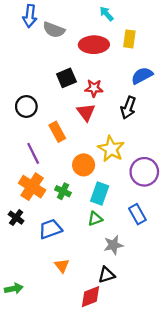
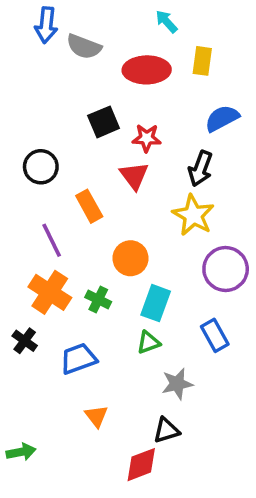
yellow star: (111, 149) -> (193, 215), moved

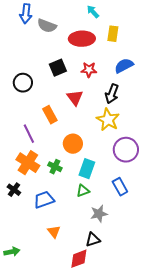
red star: (147, 138) -> (89, 70), moved
black circle: (41, 167) -> (23, 83), moved

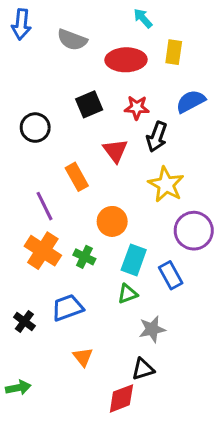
blue arrow: (26, 14) -> (21, 24), moved
black arrow: (112, 94) -> (157, 137), moved
blue rectangle: (120, 187) -> (171, 275), moved
black cross: (14, 190) -> (24, 321), moved

